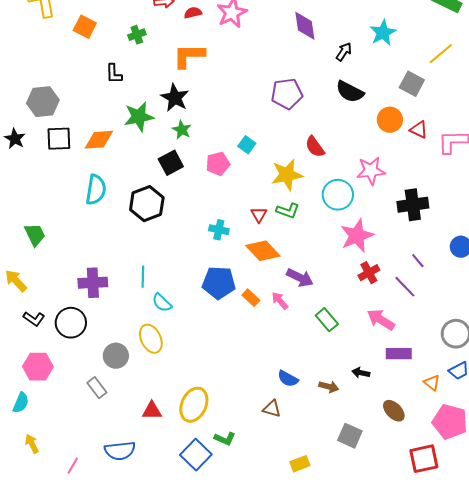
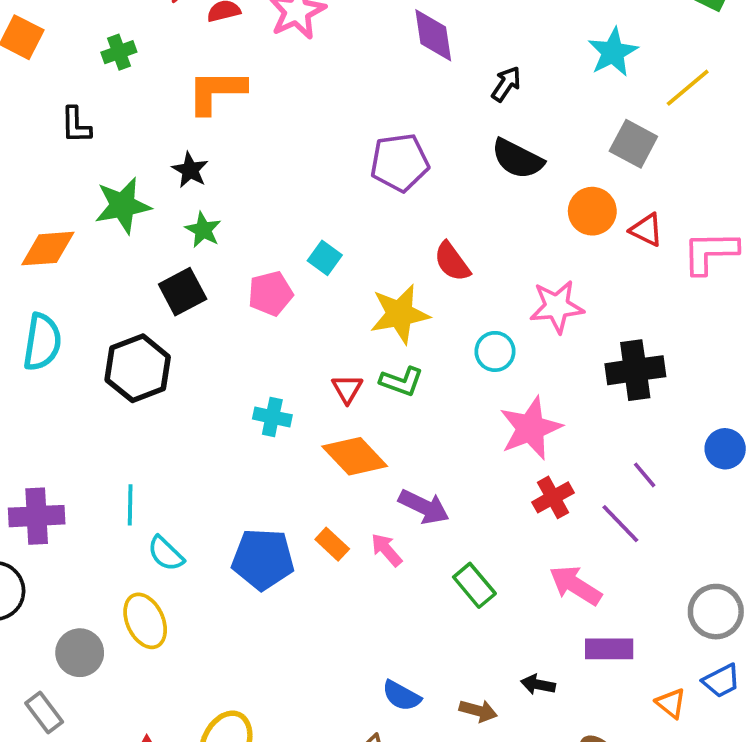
cyan star: (383, 33) -> (613, 52), moved
black star: (175, 98) -> (190, 170), size x0.7
cyan circle: (338, 195) -> (495, 351), size x0.7
blue pentagon: (219, 283) -> (263, 559), moved

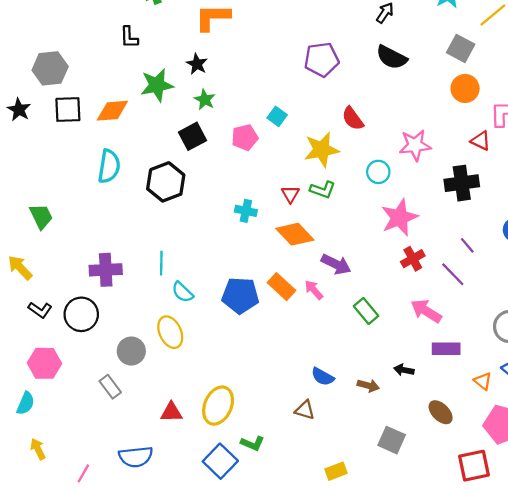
orange circle: (592, 211) -> (465, 88), moved
red triangle: (647, 230) -> (481, 141), moved
orange rectangle: (332, 544) -> (281, 287), size x1.4

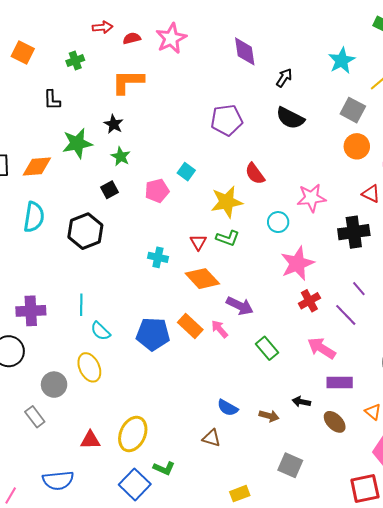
black square: (192, 136) -> (110, 190), size x0.7
brown ellipse: (441, 412) -> (335, 422), moved

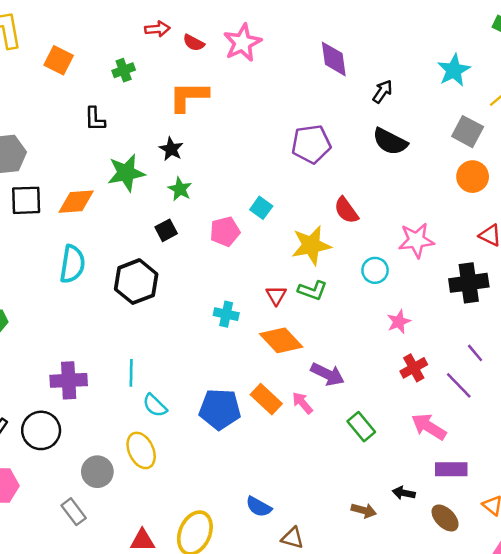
red semicircle: (132, 38) -> (194, 43), turned -138
pink star: (297, 263) -> (399, 322), size x0.6
blue semicircle: (228, 408) -> (259, 507), moved

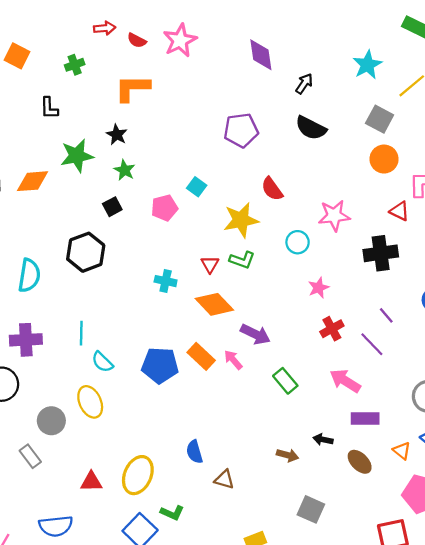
cyan semicircle: (72, 264) -> (29, 275), moved
blue semicircle: (259, 507) -> (194, 452), turned 45

